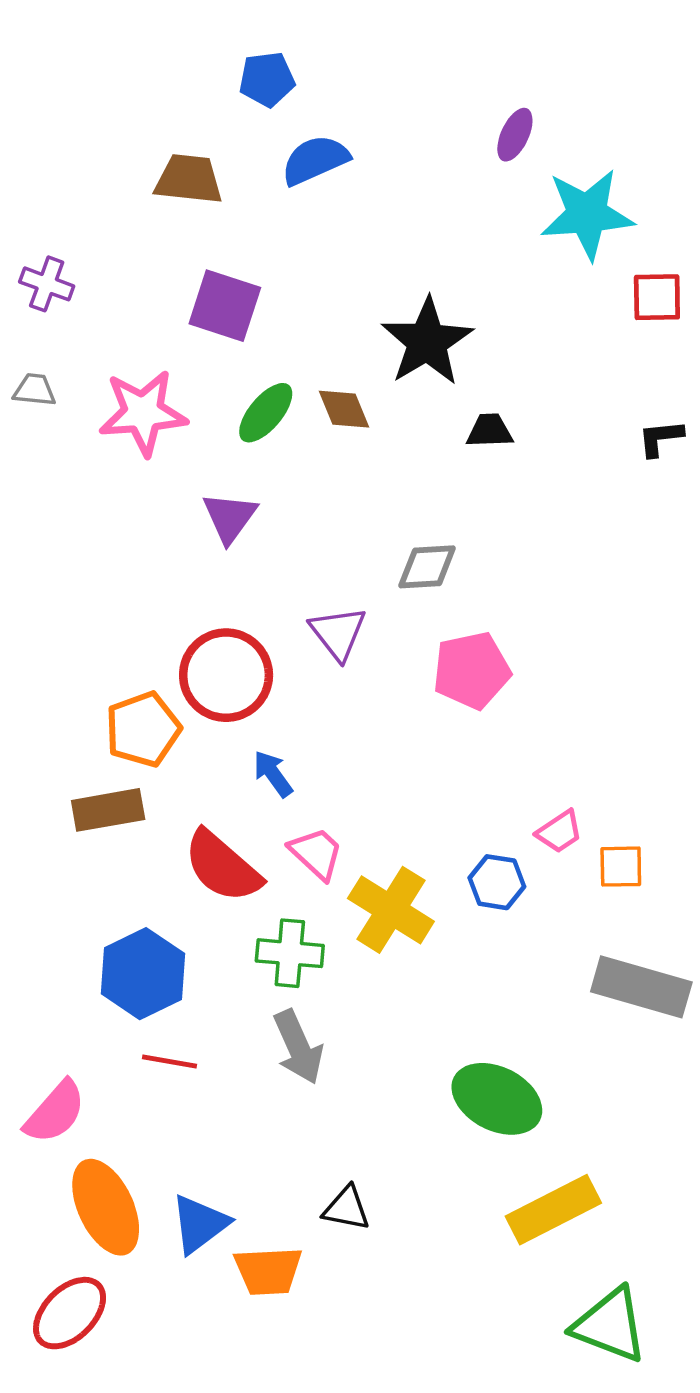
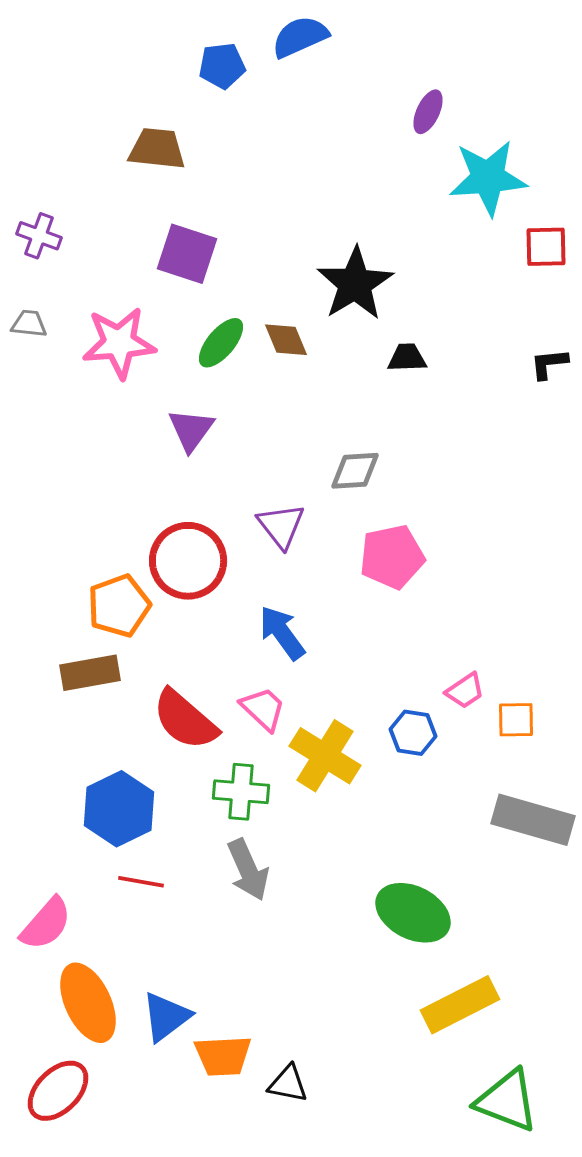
blue semicircle: (315, 160) -> (300, 37), moved
blue arrow: (273, 774) -> (282, 633), moved, size x1.4
black triangle: (346, 1208) -> (288, 1084), moved

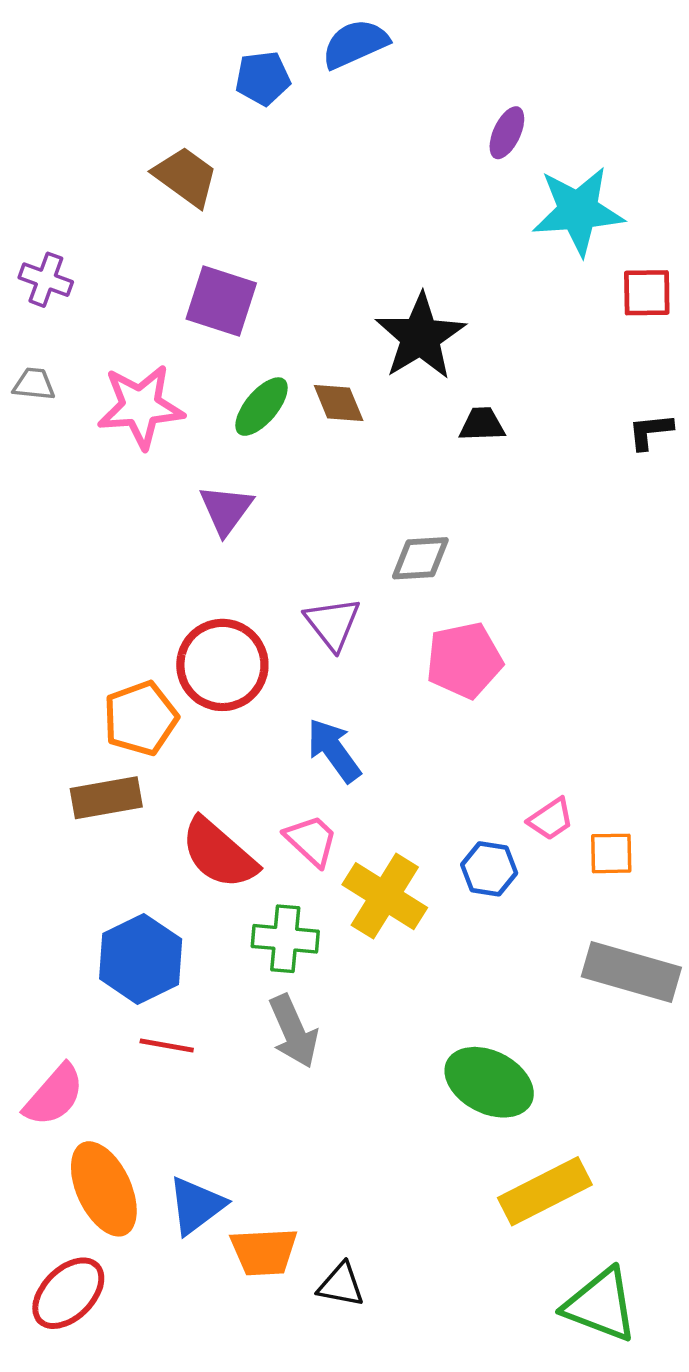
brown trapezoid: (157, 149) -> (186, 177), turned 30

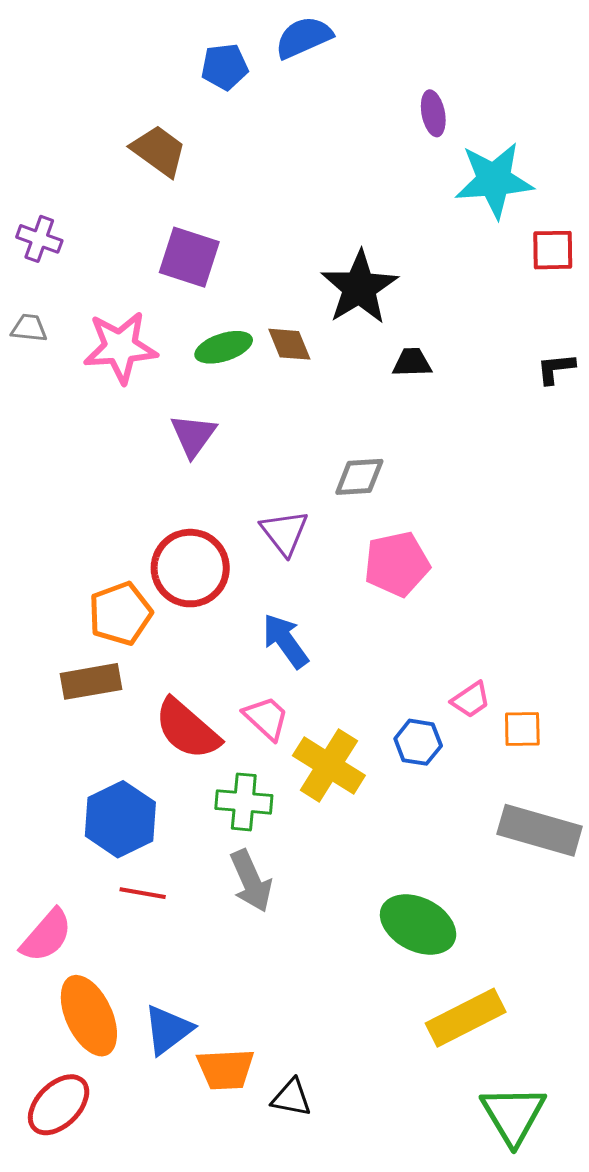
purple ellipse: (507, 133) -> (433, 113), turned -36
green ellipse: (262, 407) -> (224, 347), turned 32
green triangle: (601, 1305) -> (513, 1115), turned 38

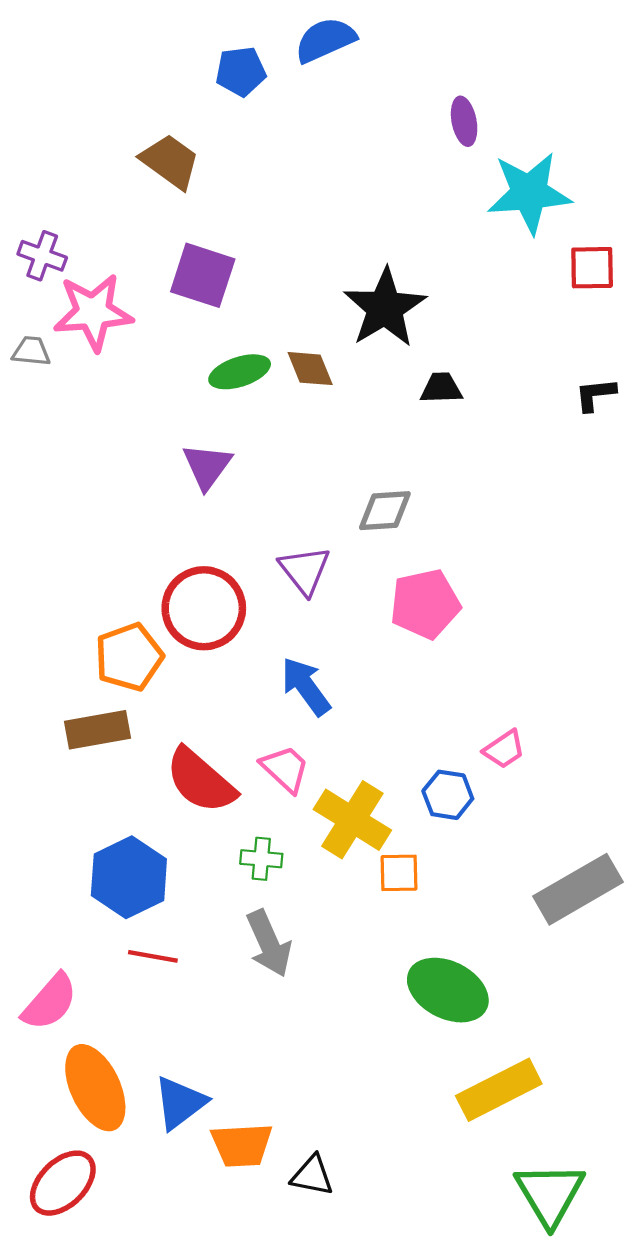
pink star: (120, 347) -> (93, 312), moved
orange square: (522, 729) -> (399, 873), moved
green cross: (244, 802) -> (261, 859), size x0.7
gray rectangle: (540, 830) -> (578, 889), turned -46

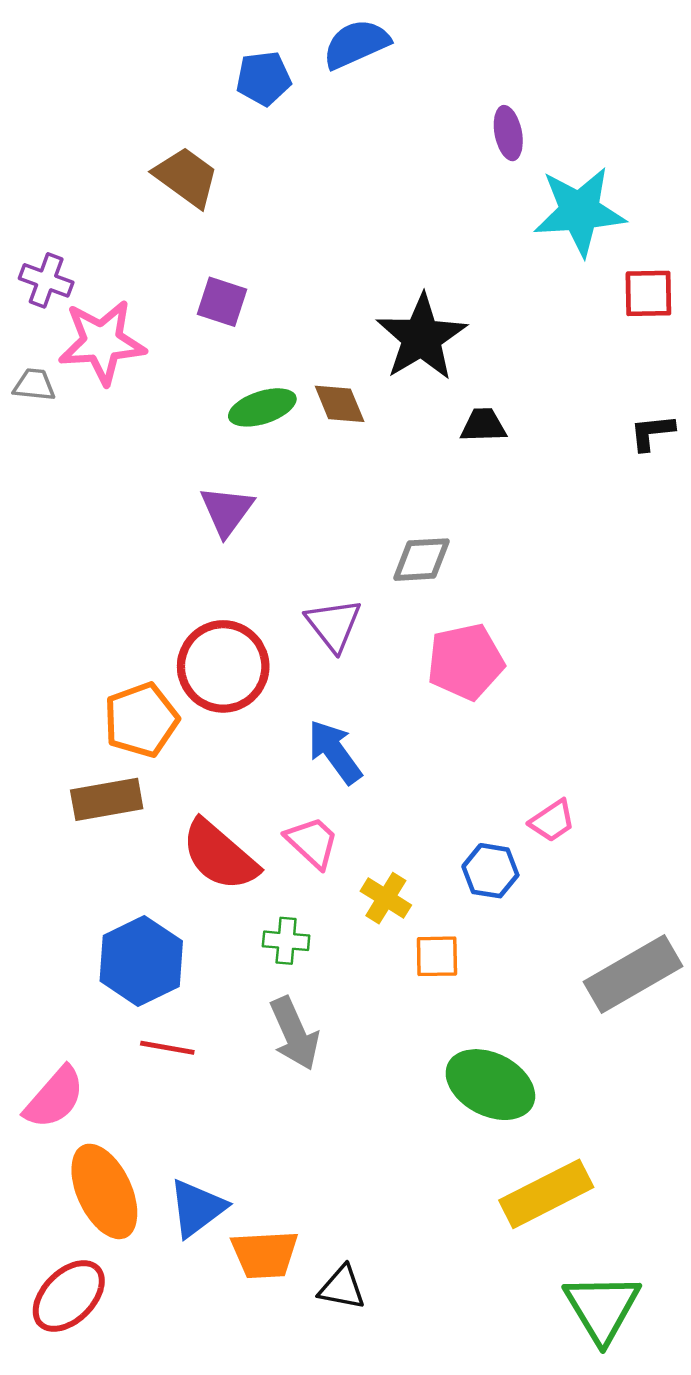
purple square: (203, 275) -> (222, 302), size x0.7
yellow cross: (352, 820) -> (386, 898), size x0.6

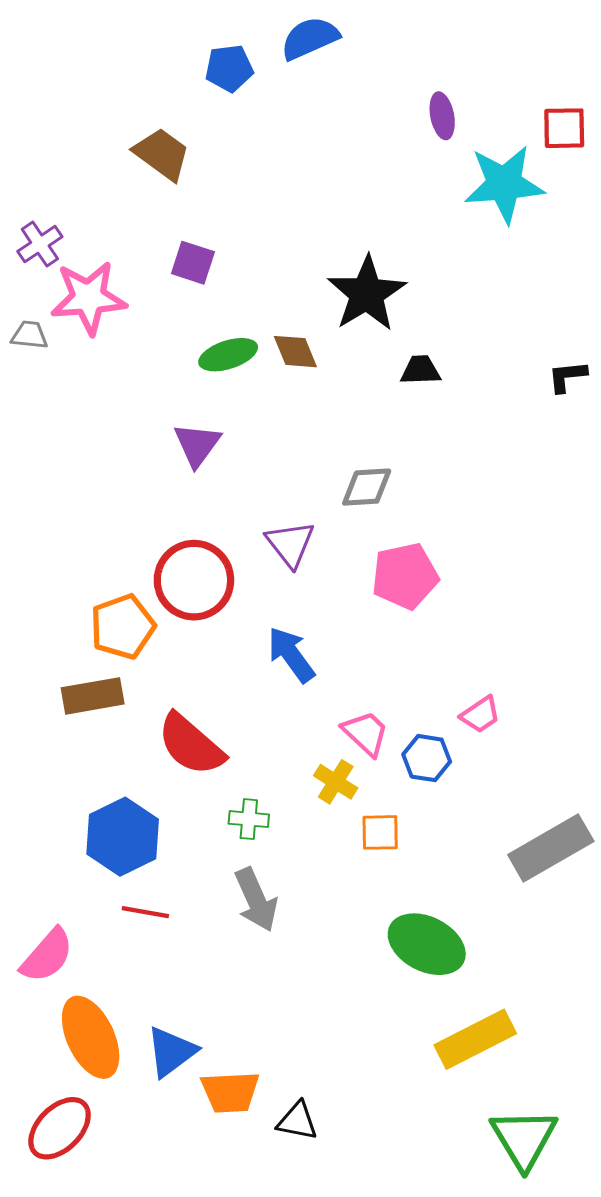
purple cross: (46, 280) -> (40, 244), turned 36
red square: (648, 293) -> (564, 128), moved
pink trapezoid: (312, 842) -> (366, 733), moved

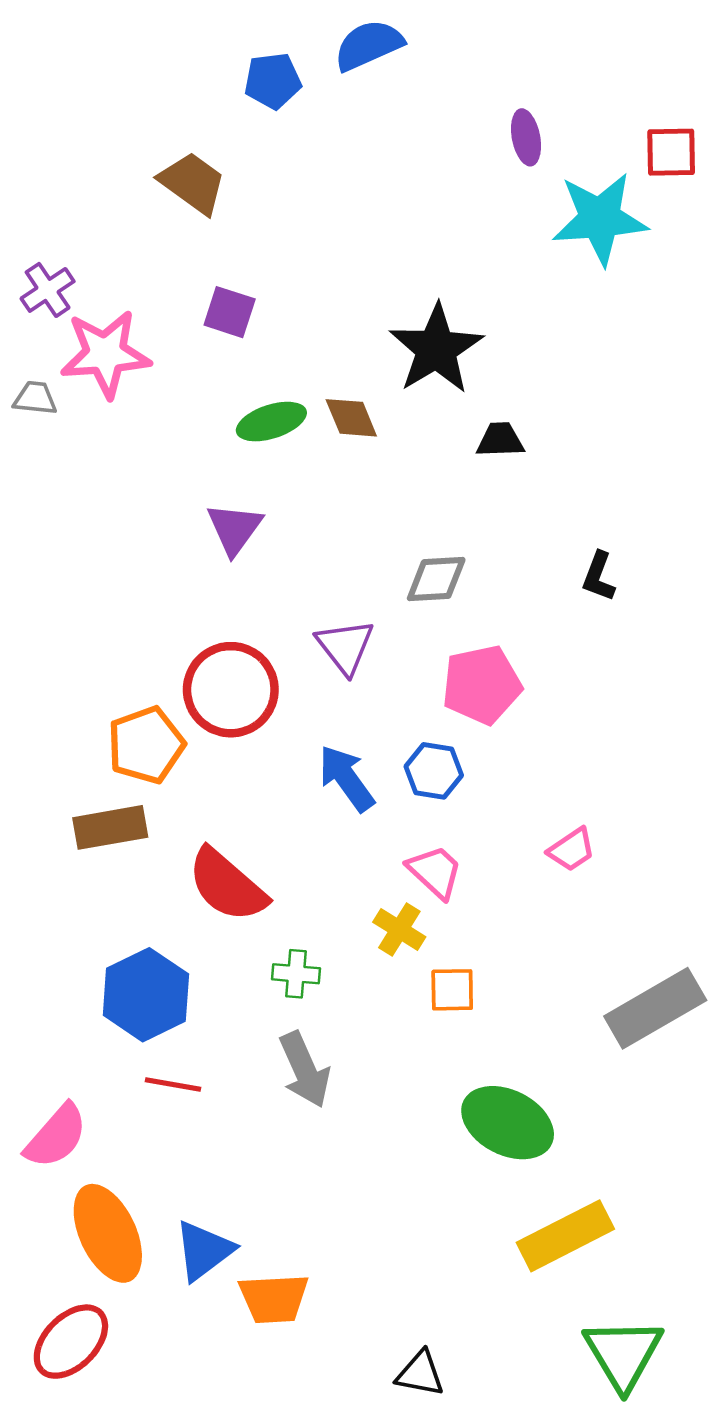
black L-shape: (567, 376) -> (599, 577), moved, turned -63
blue hexagon: (427, 758) -> (434, 771), moved
black triangle: (297, 1121) -> (420, 1374), moved

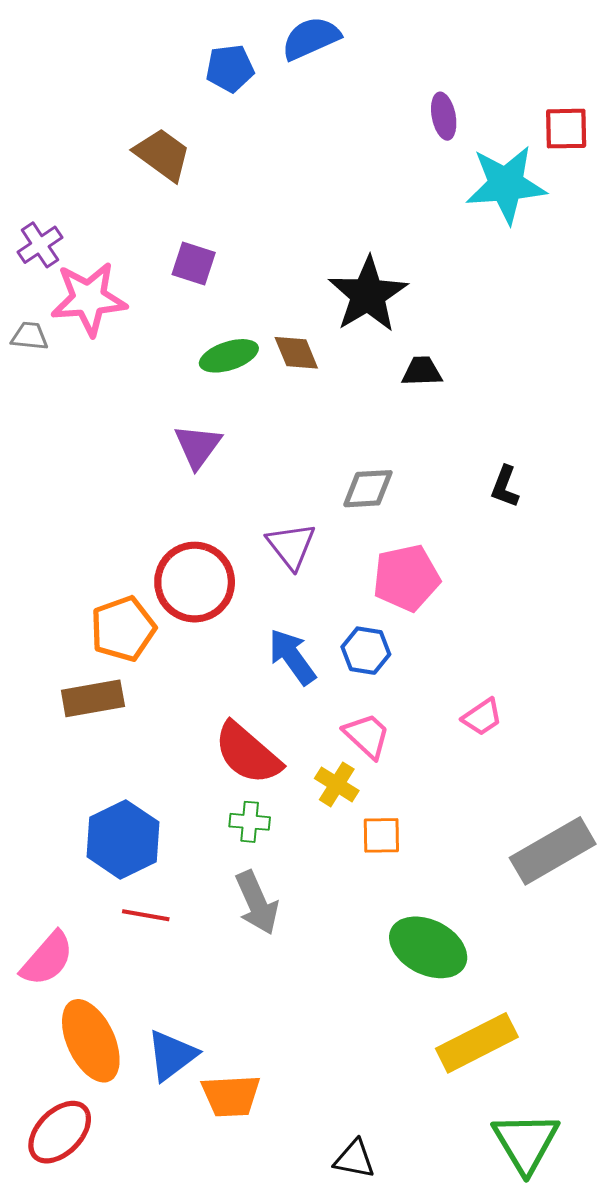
red semicircle: (227, 885) -> (248, 753), moved

